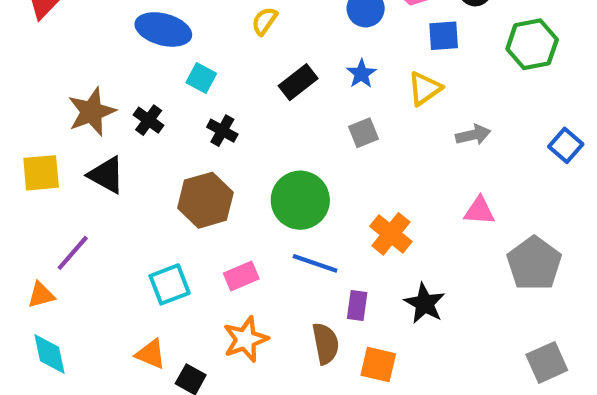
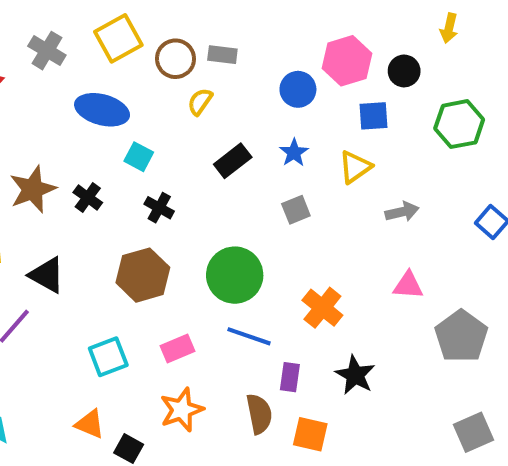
black triangle: (106, 175) -> (47, 275), moved

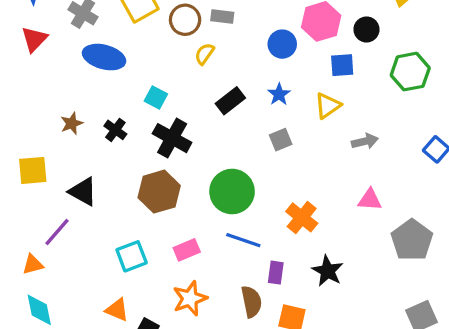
blue ellipse: (102, 110) -> (104, 57), moved
brown star: (33, 189) -> (72, 123), size x0.6
black cross: (159, 208) -> (172, 138), size x1.6

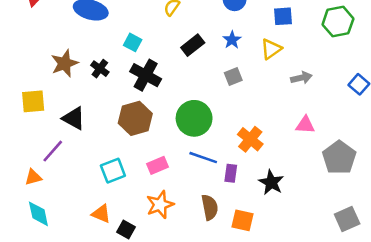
brown star: (72, 123) -> (65, 63), size x1.5
purple rectangle: (276, 273) -> (231, 173), moved

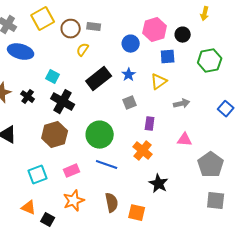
black rectangle: (193, 45) -> (99, 79), size x1.4
purple rectangle: (231, 173) -> (150, 124), moved
gray square: (347, 219) -> (216, 201), moved, turned 30

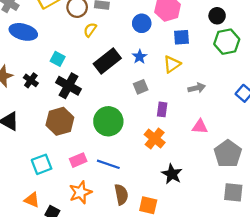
black circle: (183, 35) -> (217, 16), moved
blue line: (107, 165) -> (108, 164), moved

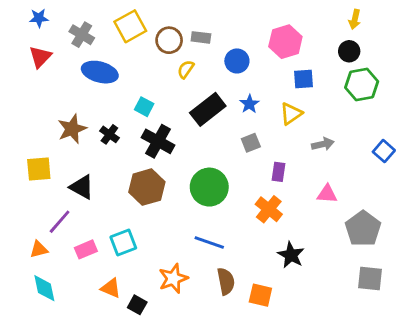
blue circle: (142, 23) -> (237, 61), moved
pink rectangle: (78, 160) -> (86, 249), moved

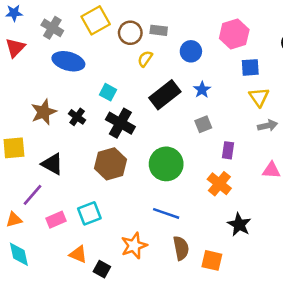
yellow triangle: (291, 114) -> (259, 97), moved, turned -30

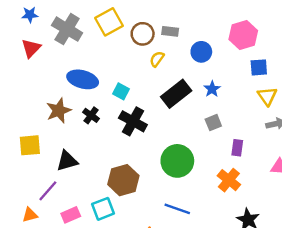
gray cross: (52, 28) -> (67, 29), size x1.4
blue ellipse: (68, 61) -> (83, 79), moved
black triangle: (52, 164) -> (67, 161), turned -45
brown hexagon: (110, 164) -> (123, 180), moved

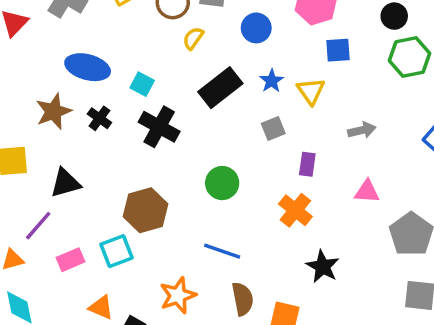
yellow triangle: (267, 96) -> (311, 91), moved
green circle: (177, 161) -> (222, 183), size x0.7

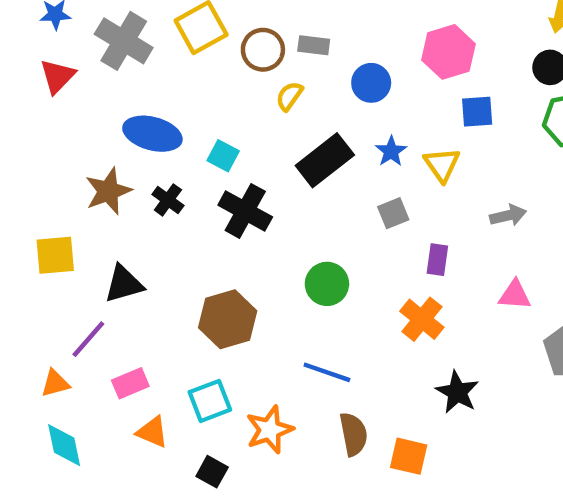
cyan square: (117, 251) -> (210, 401), moved
orange triangle: (101, 307) -> (152, 432), moved

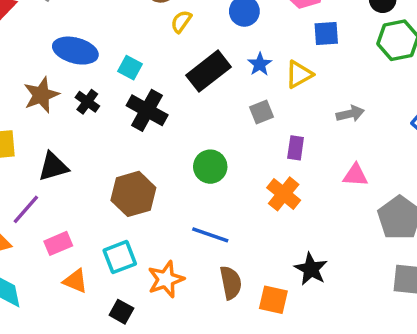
yellow triangle: (442, 165) -> (299, 74), turned 36
black star: (457, 392) -> (311, 269), moved

